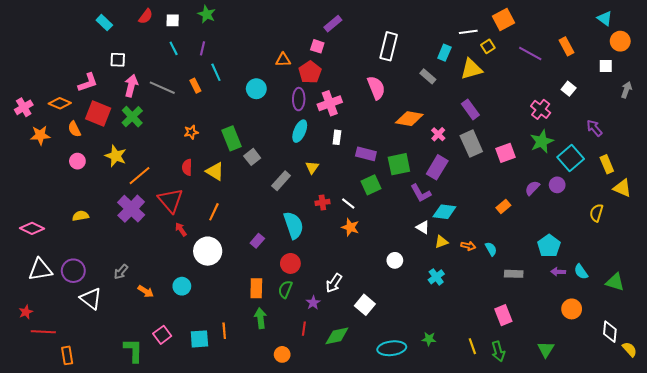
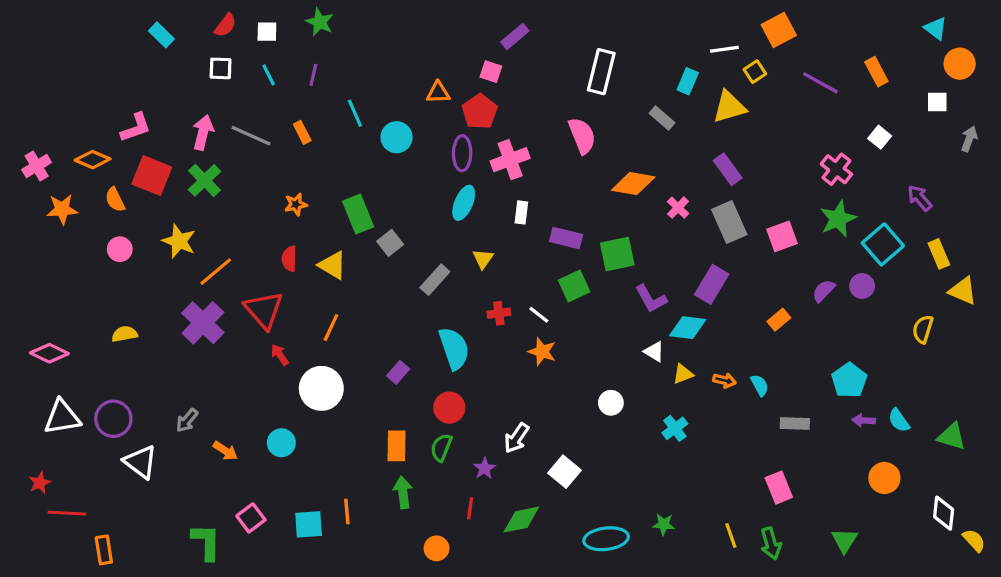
white square: (118, 60) -> (221, 68), moved
cyan line: (216, 72) -> (355, 113), moved
purple rectangle: (437, 167) -> (712, 284), moved

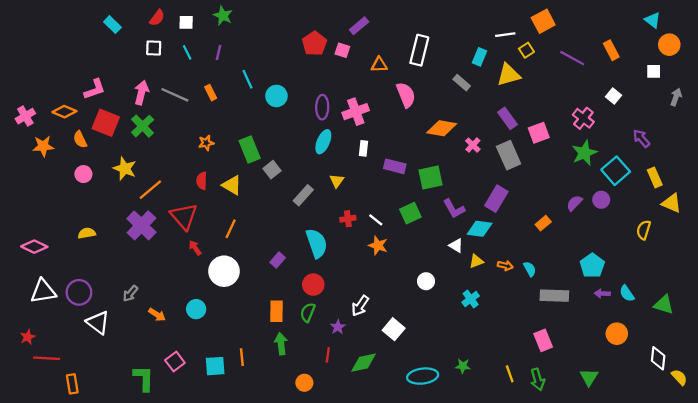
orange triangle: (438, 92) -> (379, 65), moved
red pentagon: (480, 112) -> (314, 44), moved
pink square: (782, 236) -> (539, 133), moved
green square: (574, 286) -> (410, 213), moved
gray rectangle: (795, 424) -> (554, 296), size x1.4

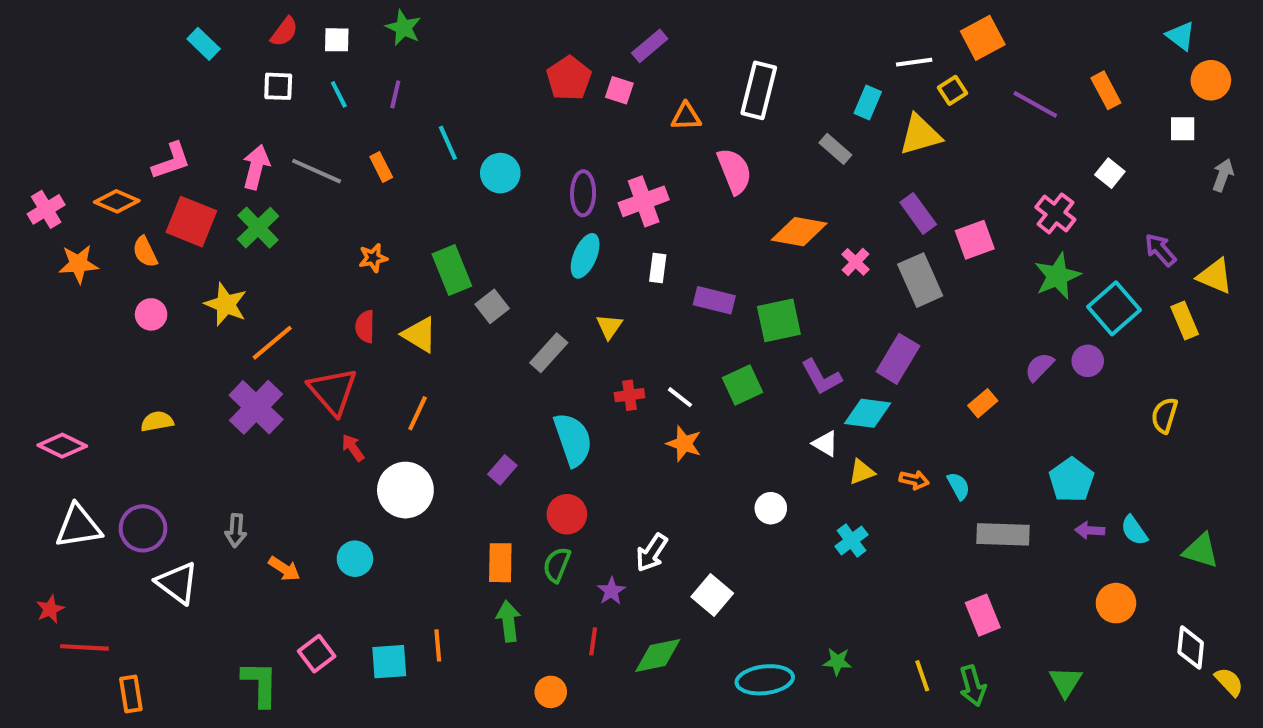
yellow triangle: (671, 203) -> (1215, 276), moved
gray arrow: (130, 293) -> (236, 530), turned -36

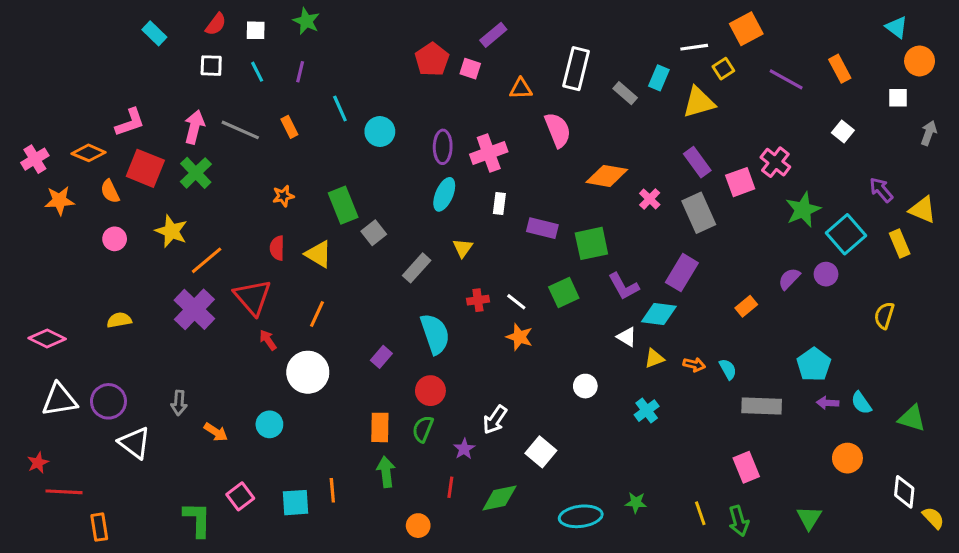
gray rectangle: (835, 149) -> (625, 93), moved
pink cross: (1055, 213) -> (775, 162), moved

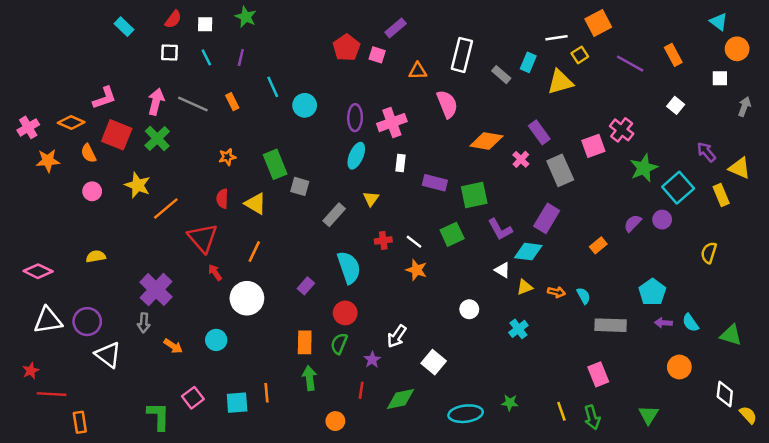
purple rectangle: (697, 162) -> (539, 132), moved
gray square: (374, 233) -> (300, 186), turned -36
purple cross: (194, 309) -> (156, 290), moved

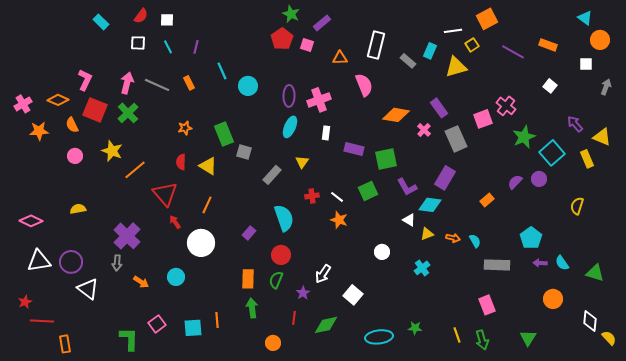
green star: (246, 17) -> (291, 14), moved
orange rectangle: (673, 55) -> (548, 45), turned -42
pink L-shape: (104, 98) -> (85, 80), turned -45

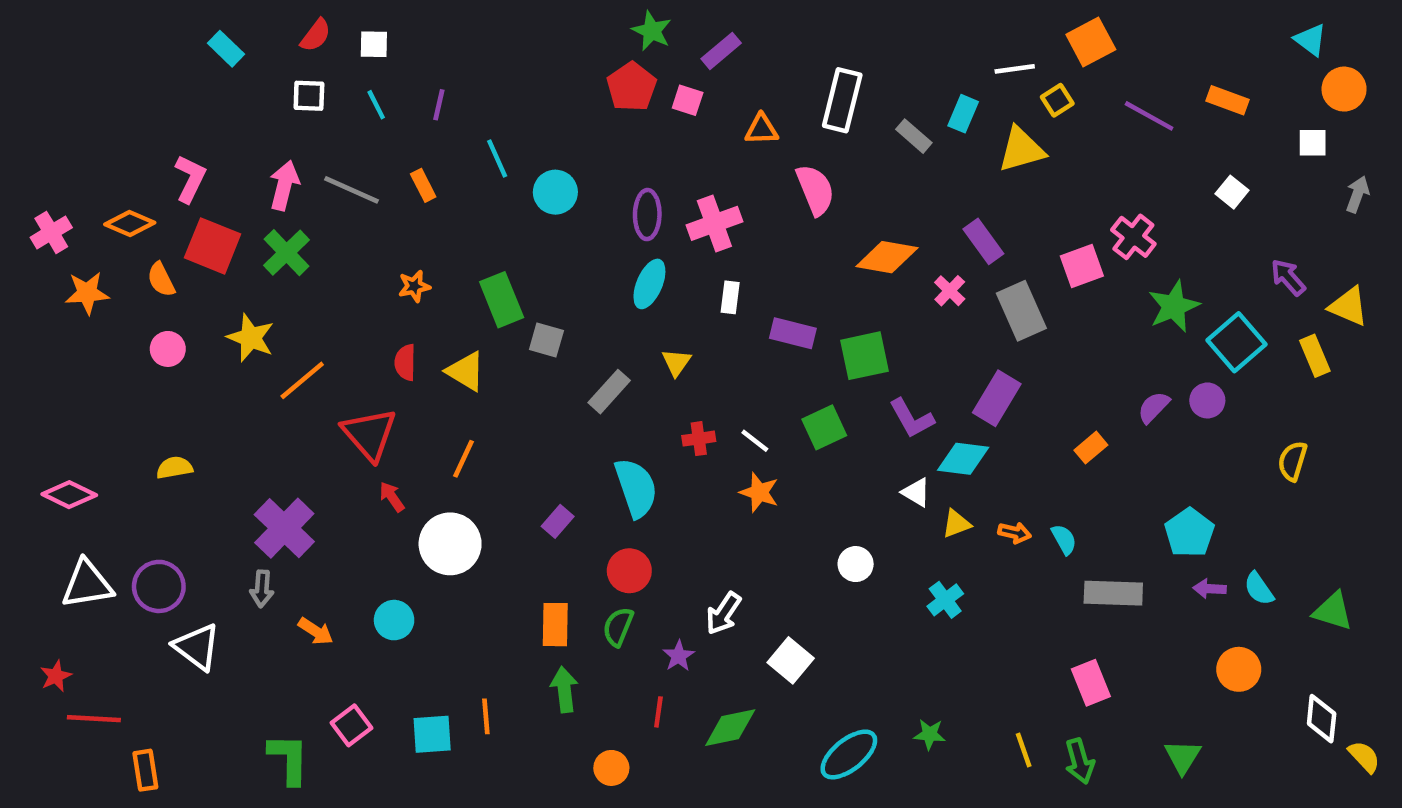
cyan ellipse: (379, 337) -> (849, 754), turned -32

